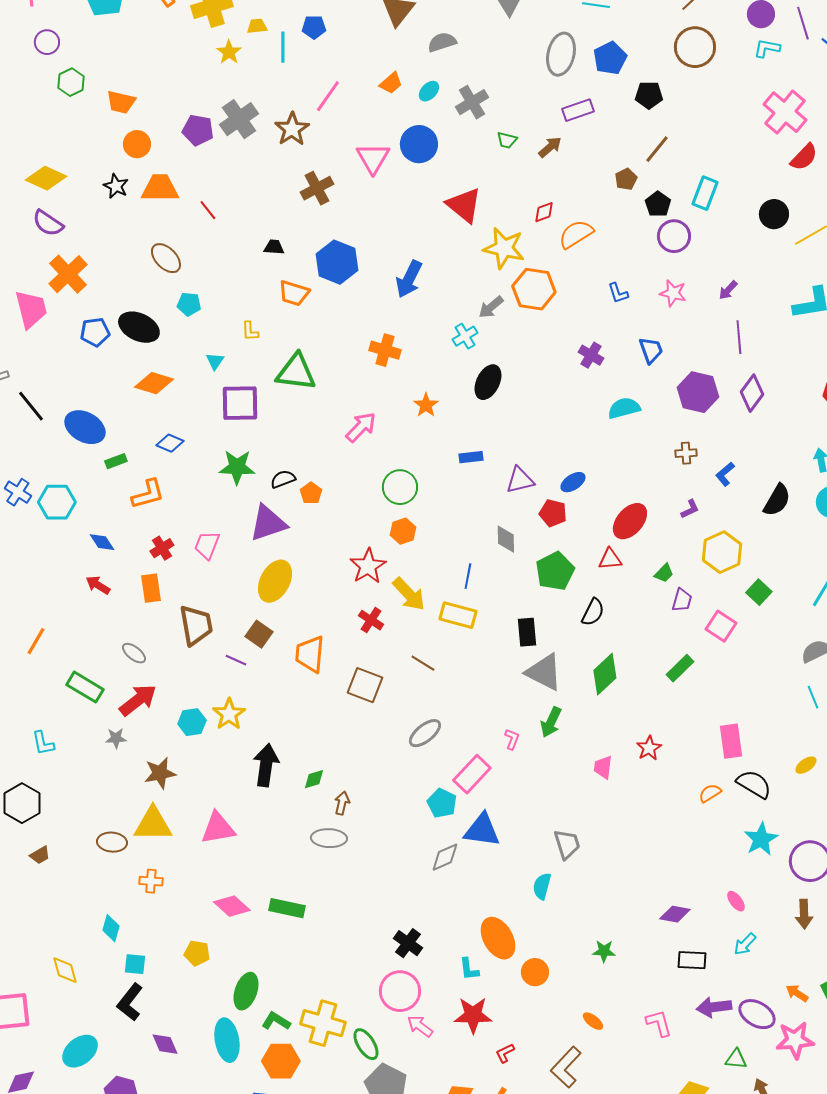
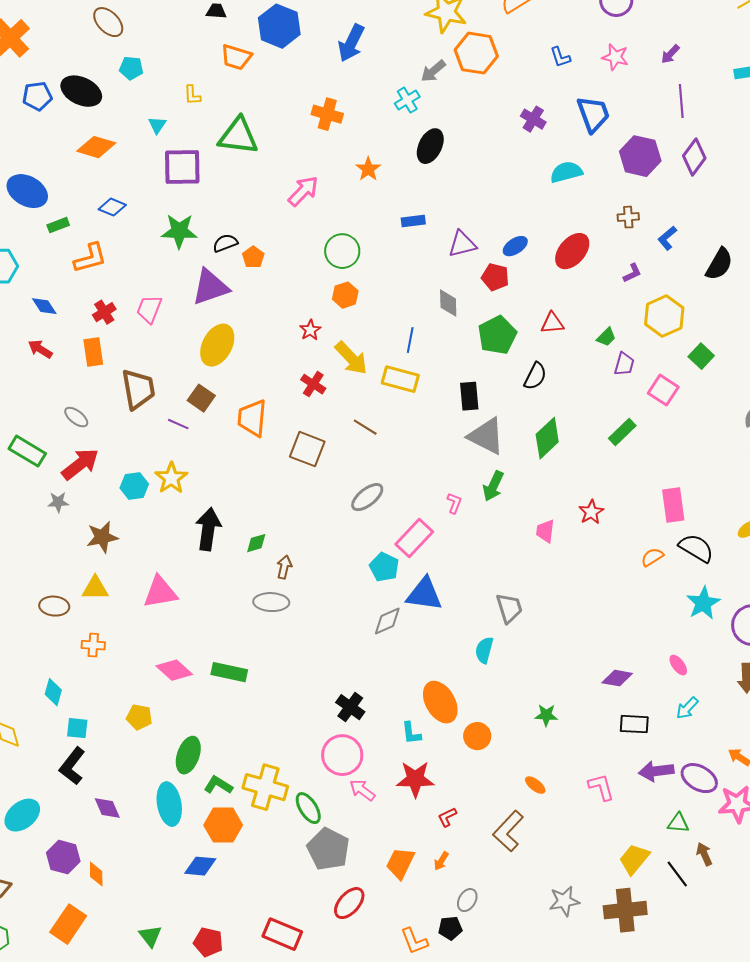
blue trapezoid: (651, 350) -> (593, 114), size x1.4
red ellipse: (630, 521) -> (572, 251), moved
red star: (368, 566) -> (310, 330), size x0.6
yellow triangle: (153, 824) -> (95, 588), size x0.7

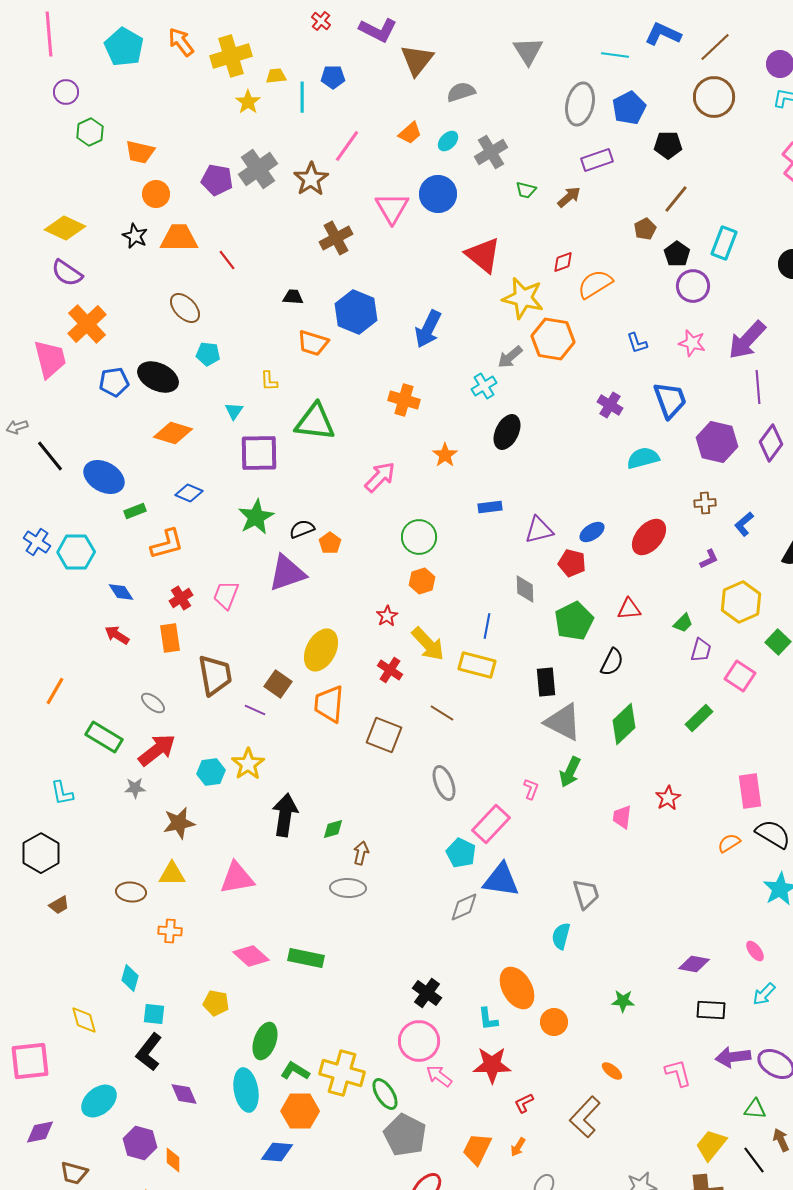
purple arrow: (670, 54) -> (747, 340), size x2.0
green star: (179, 231) -> (256, 517), turned -30
yellow ellipse: (217, 345) -> (321, 650), moved
gray ellipse: (367, 497) -> (444, 783), turned -72

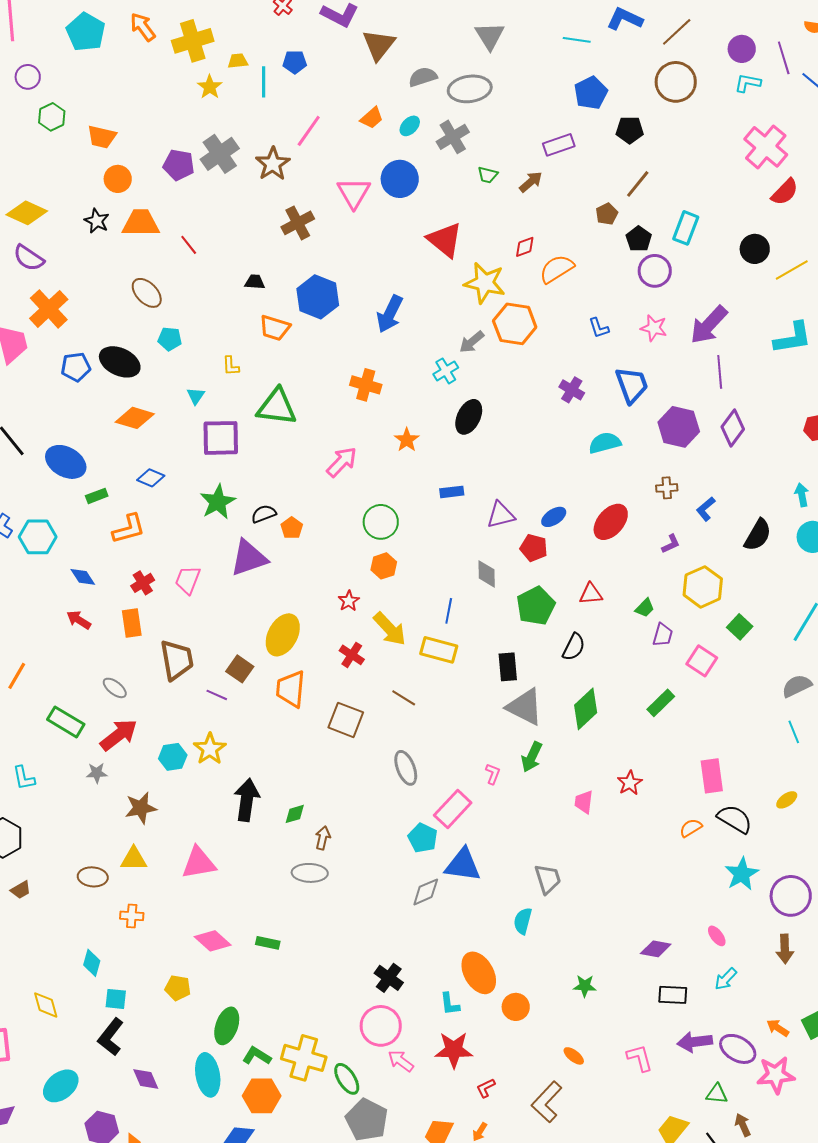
gray ellipse: (580, 104) -> (470, 89), moved, turned 69
green rectangle: (306, 958) -> (268, 943), size x0.7

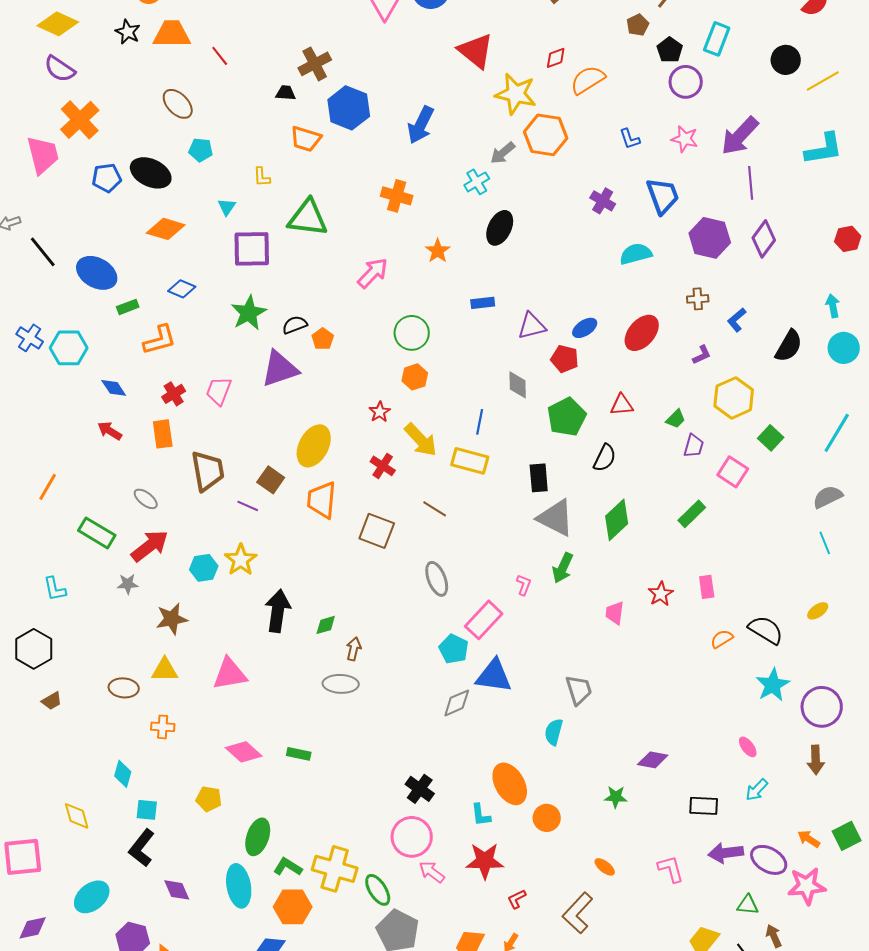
brown cross: (298, 223) -> (315, 64), moved
pink rectangle: (712, 776) -> (707, 587), moved, size x0.7
purple diamond: (656, 949) -> (653, 760), moved

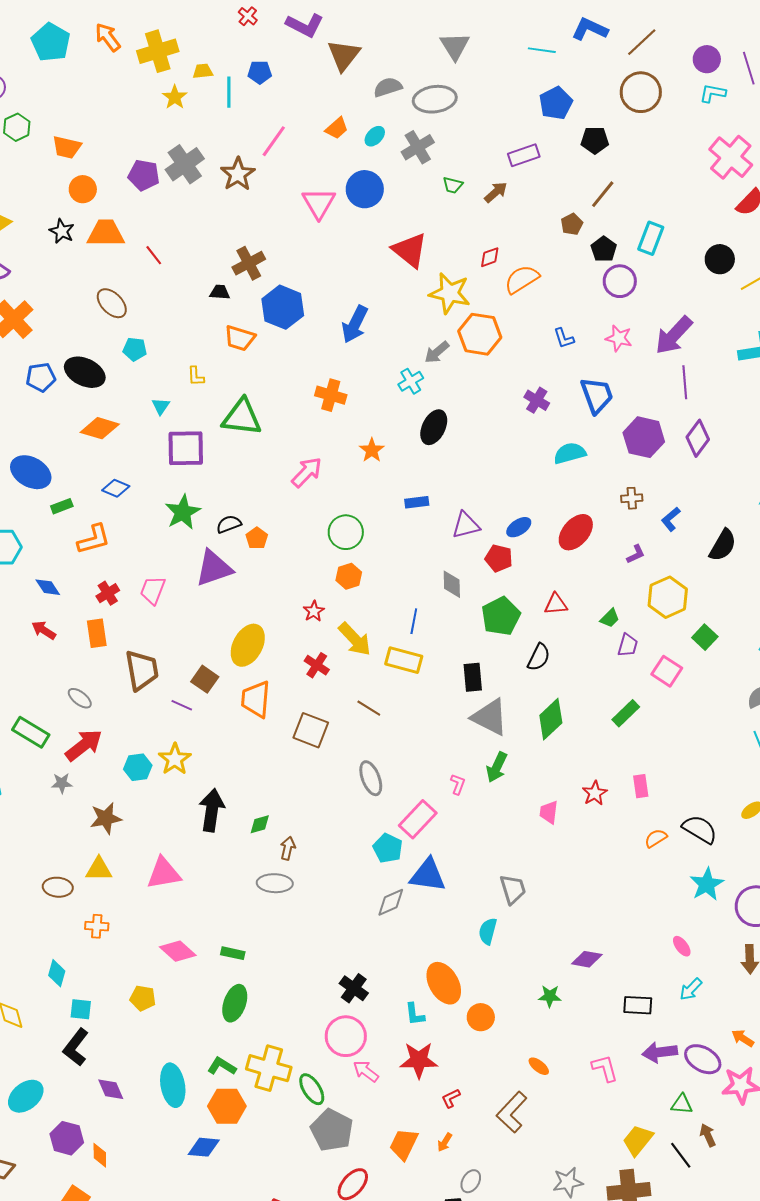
green ellipse: (258, 837) -> (235, 1003), moved

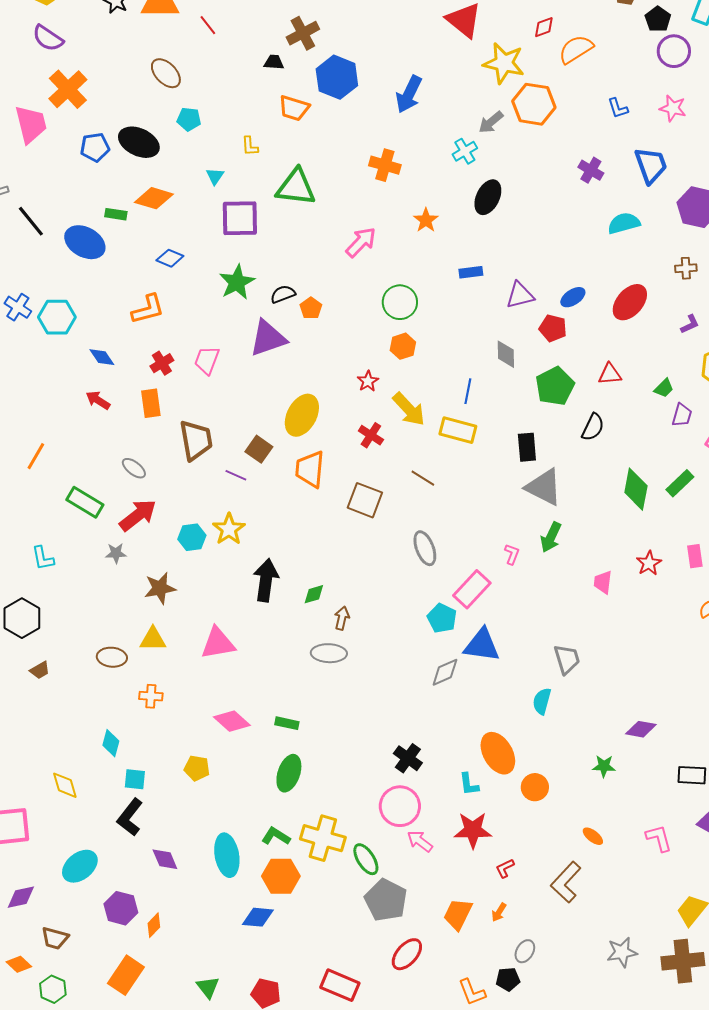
green rectangle: (62, 506) -> (116, 214), moved, turned 30
green diamond: (551, 719) -> (636, 489), moved, turned -36
orange diamond: (100, 1155) -> (154, 925), turned 45

